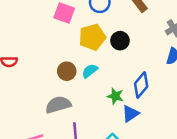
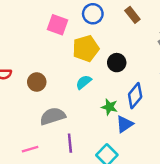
black circle: (120, 41) -> (117, 63), moved
brown circle: (67, 71) -> (37, 82), moved

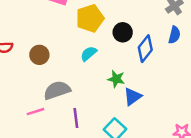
blue diamond: (135, 96) -> (145, 49), moved
pink line: (30, 149) -> (36, 112), moved

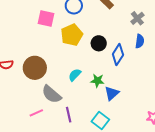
cyan semicircle: (89, 54) -> (75, 75), moved
brown circle: (39, 55) -> (35, 68), size x1.5
gray semicircle: (57, 90) -> (52, 94), turned -115

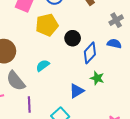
blue semicircle: (140, 41) -> (114, 44), turned -96
green star: (97, 81) -> (97, 78), moved

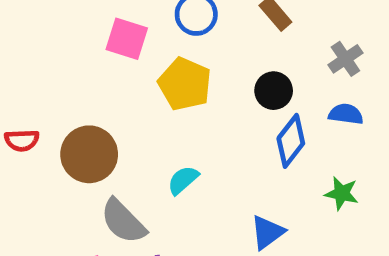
yellow pentagon: (47, 25) -> (185, 84), turned -30
black circle: (73, 38) -> (274, 91), moved
green star: (97, 78) -> (342, 193), moved

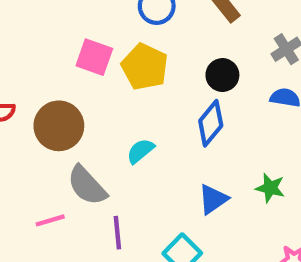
pink square: (127, 39) -> (94, 57), moved
blue diamond: (291, 141) -> (211, 123), moved
green star: (342, 193) -> (270, 188), moved

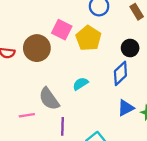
brown circle: (59, 126) -> (37, 48), moved
blue triangle: (213, 199) -> (126, 108), moved

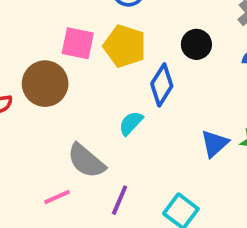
blue diamond: (120, 73) -> (162, 85), moved
purple line: (62, 126) -> (120, 200), turned 36

